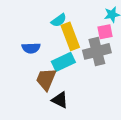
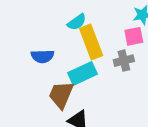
gray cross: (97, 51) -> (124, 61), size x0.6

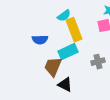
gray cross: (124, 61) -> (98, 62), moved

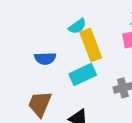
brown trapezoid: (53, 67) -> (40, 104), moved

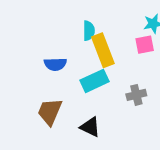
cyan semicircle: (77, 26) -> (89, 31), turned -54

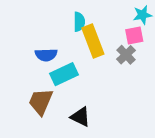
cyan rectangle: (94, 81) -> (64, 74), moved
gray cross: (136, 95) -> (126, 55), moved, turned -30

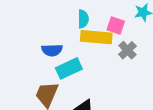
pink square: (134, 36) -> (116, 25), moved, turned 30
yellow rectangle: (93, 41) -> (96, 37), turned -64

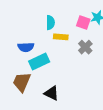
pink square: (116, 25) -> (83, 23), moved
yellow rectangle: (96, 37) -> (61, 37), size x0.6

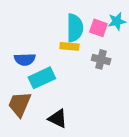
cyan semicircle: (50, 23) -> (75, 28), moved, size x1.5
gray cross: (85, 47) -> (101, 59), turned -32

